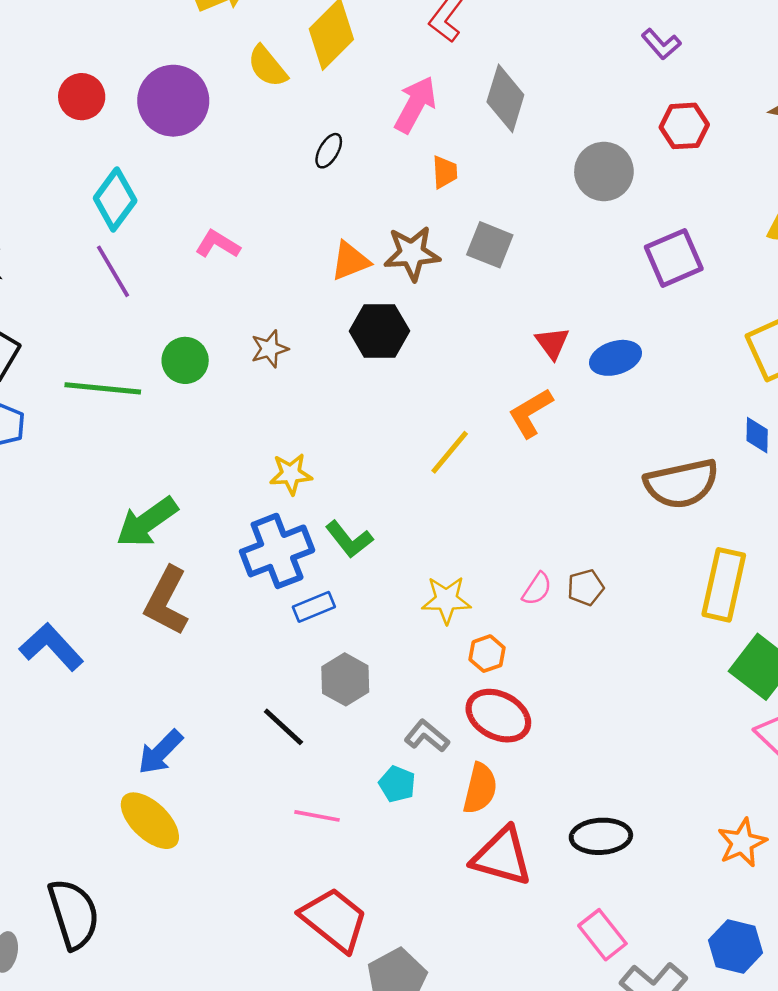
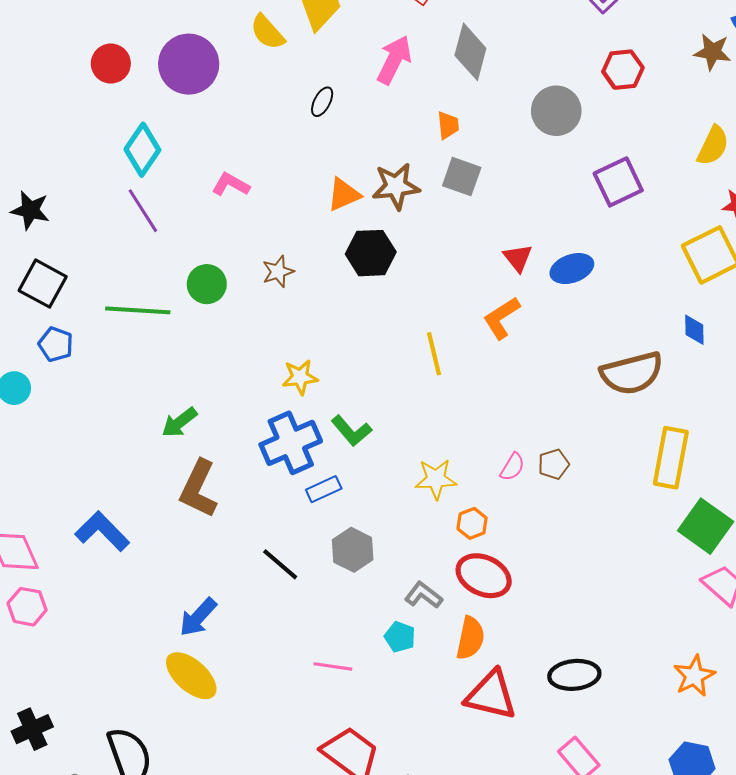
orange trapezoid: (445, 172) -> (448, 125), moved
yellow line: (450, 452) -> (434, 354), turned -51
green arrow: (147, 522) -> (179, 422), size x0.7
black line: (283, 727) -> (280, 564), moved

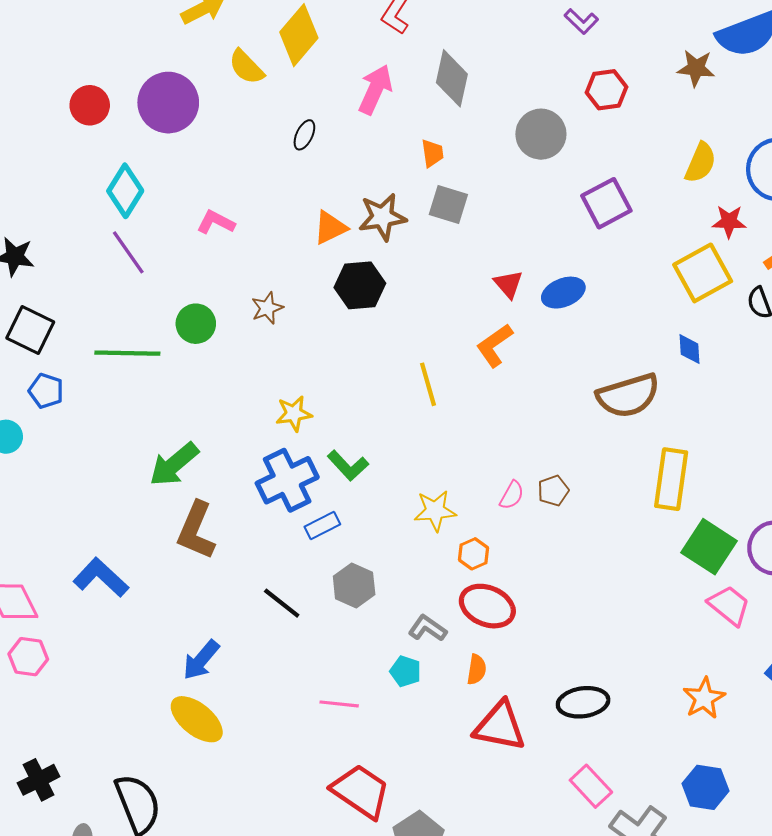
green arrow: (179, 422) -> (174, 464), size x1.4
orange semicircle: (470, 638) -> (477, 669), size x0.7

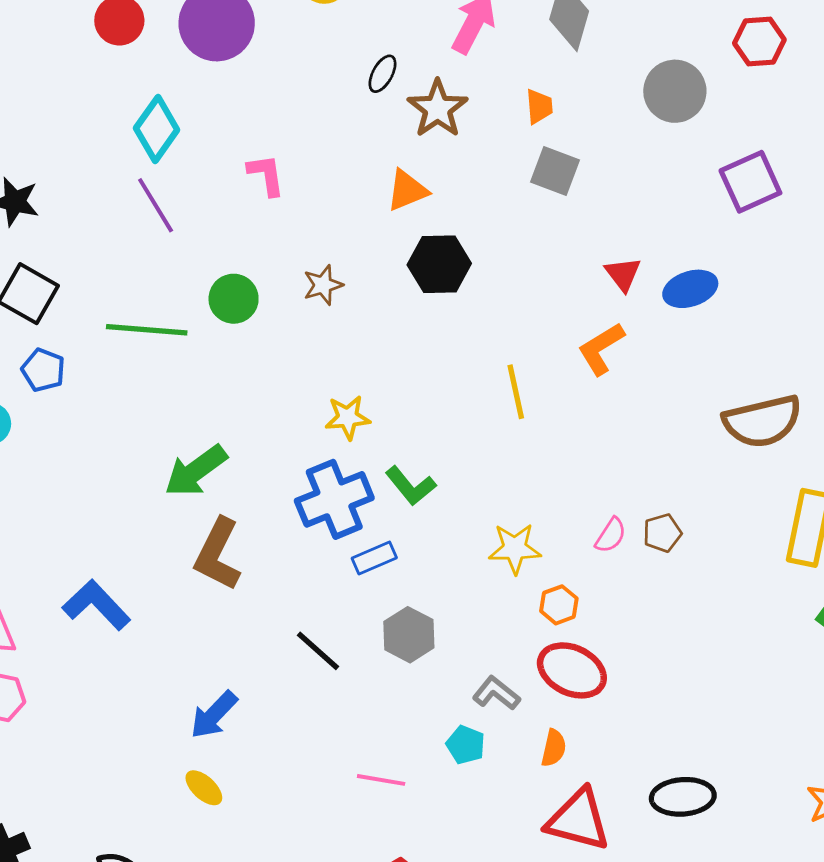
brown star: (382, 217) -> (438, 109), moved, turned -30
pink L-shape: (216, 222) -> (266, 175), turned 51
yellow ellipse: (197, 719) -> (204, 788), size x0.6

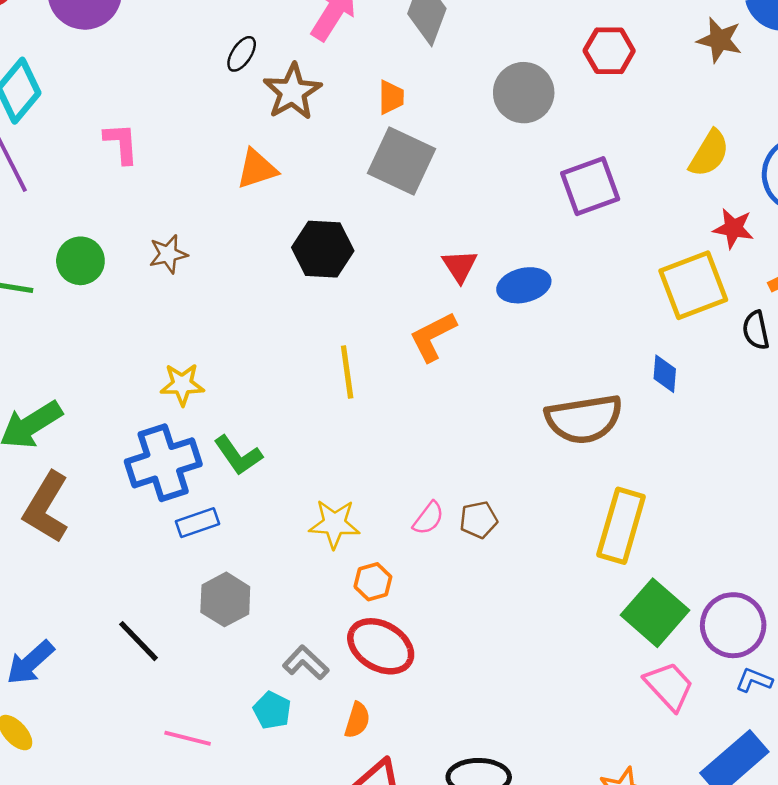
gray square: (555, 171) -> (402, 161), size x1.4
black hexagon: (439, 264) -> (323, 249), moved
black line: (318, 651) -> (138, 641), moved

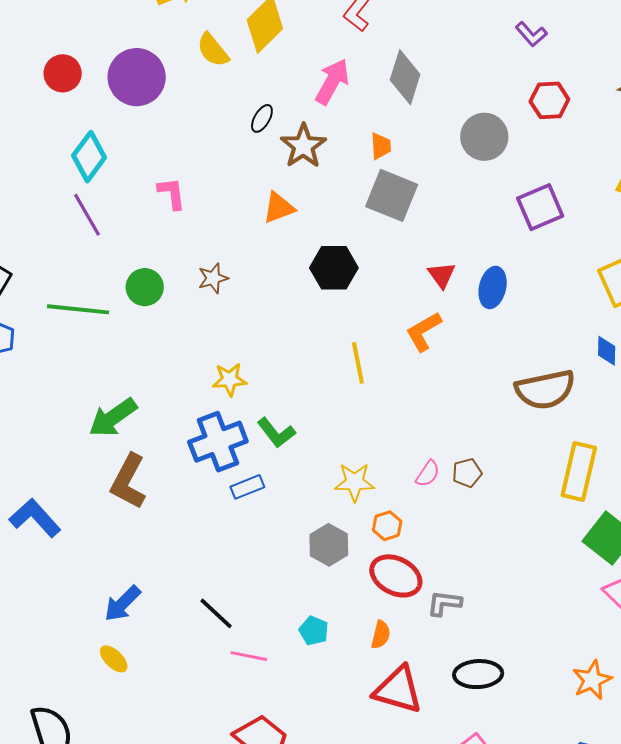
blue ellipse: (524, 285) -> (493, 287), turned -60
gray hexagon: (225, 599) -> (329, 545), moved
black line: (138, 641) -> (216, 613), moved
gray L-shape: (306, 663) -> (444, 603), moved, turned -33

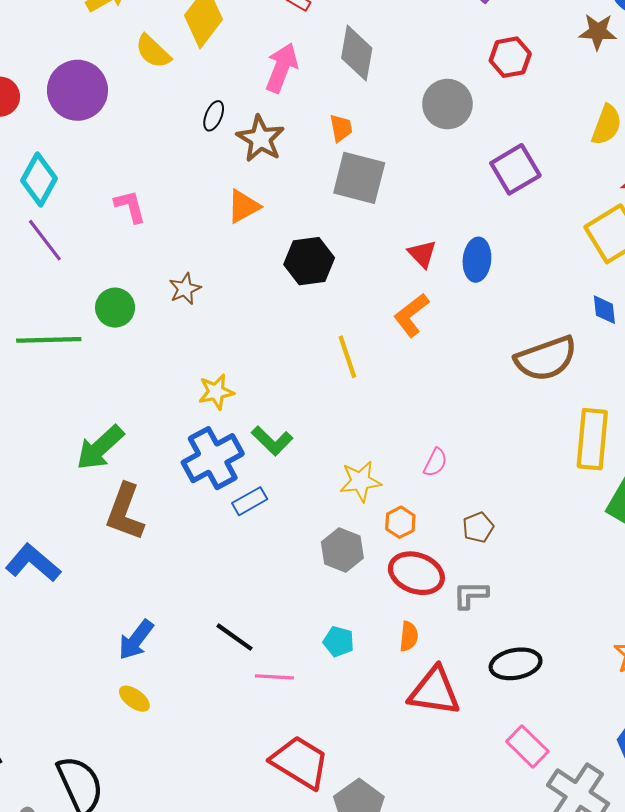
brown pentagon: (467, 473) -> (478, 527), moved

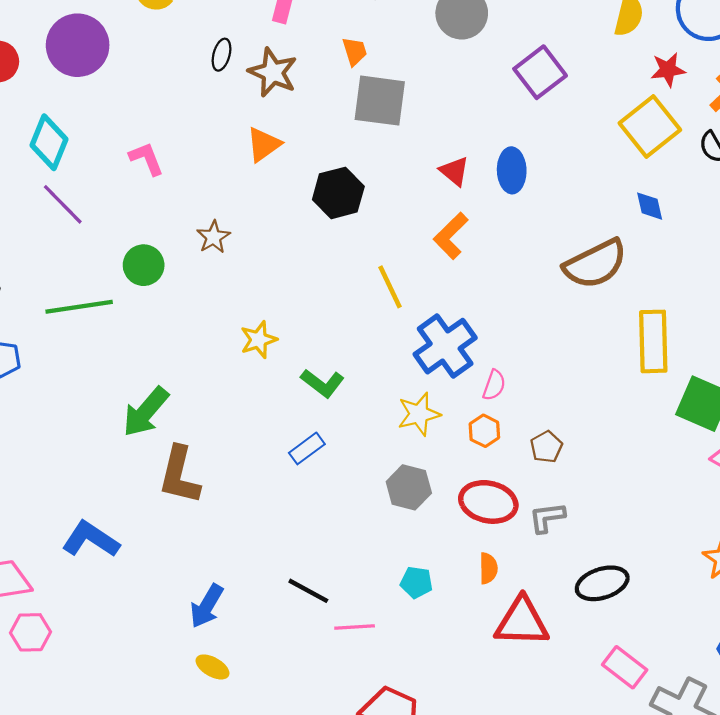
blue cross: (213, 458) -> (445, 346), moved
orange hexagon: (400, 522) -> (484, 431), moved

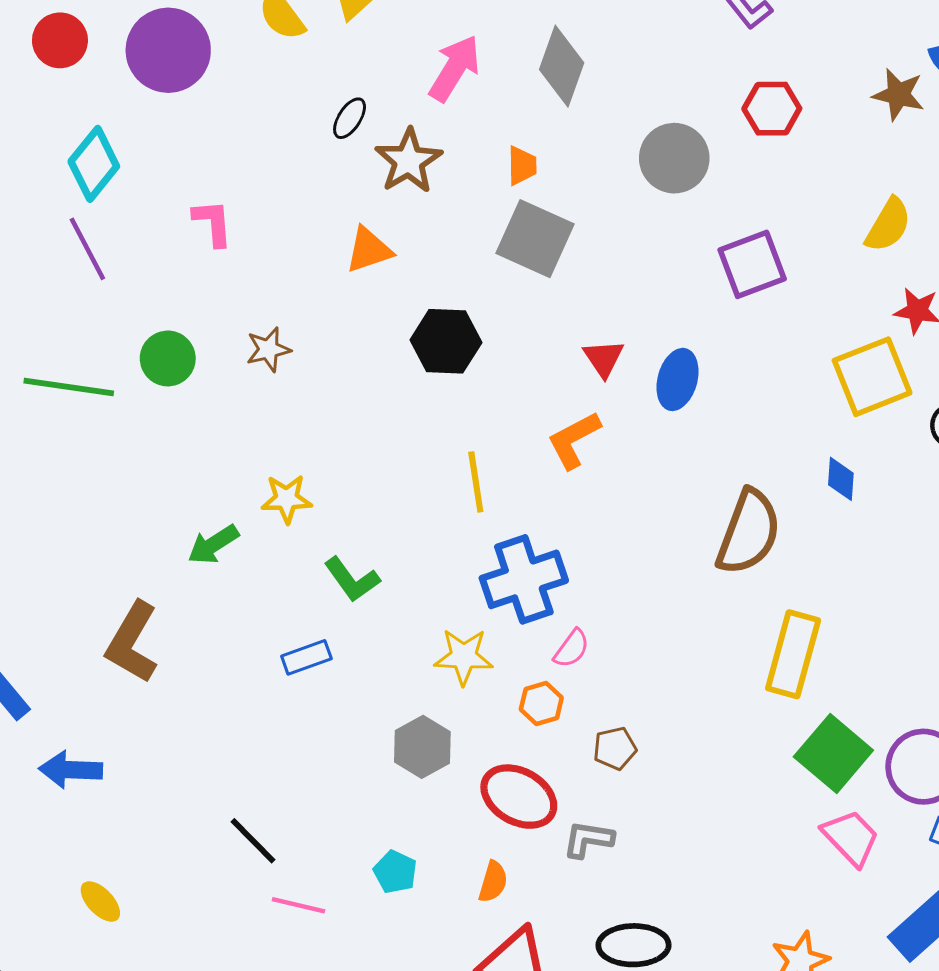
brown semicircle: (595, 264) -> (749, 532), turned -60
green arrow: (146, 412) -> (213, 544), moved, size x0.7
blue arrow: (207, 606) -> (71, 770), moved, turned 45

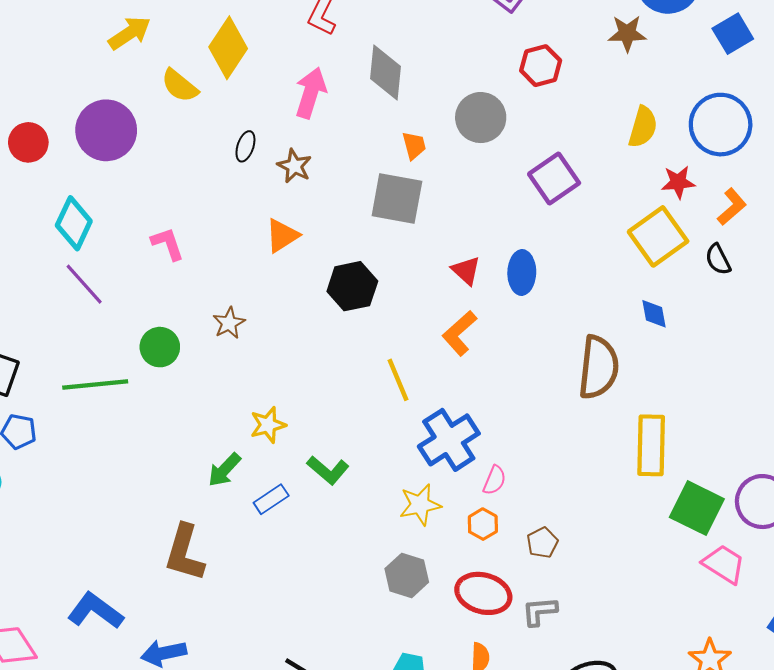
brown star: (409, 161) -> (294, 166), size x0.7
orange trapezoid: (522, 166) -> (414, 146), moved
blue rectangle: (306, 657) -> (271, 499), moved

